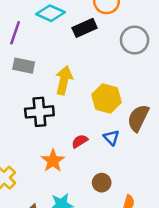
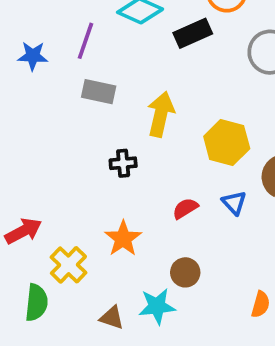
black cross: (39, 112) -> (123, 163), size x0.6
orange star: (53, 161) -> (123, 239), moved
brown circle: (102, 183) -> (185, 272), moved

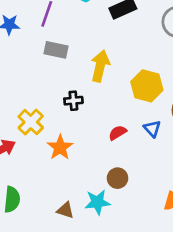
orange star: (123, 239) -> (60, 147), moved
yellow cross: (68, 265) -> (31, 122), moved

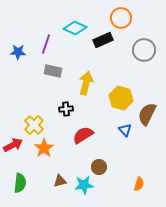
red semicircle: (117, 133) -> (83, 135), moved, size x1.5
orange star: (60, 147) -> (44, 148), moved
brown triangle: (65, 210) -> (60, 181), moved, turned -32

